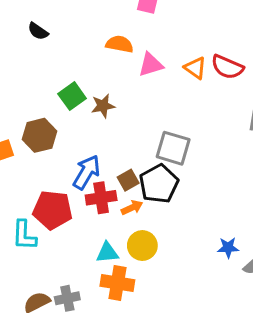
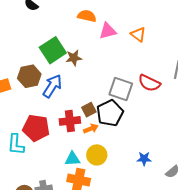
red semicircle: (227, 67) -> (149, 83), moved
green square: (72, 96) -> (53, 50), size x1.4
blue arrow: (87, 172) -> (52, 86), moved
blue star: (228, 248) -> (144, 159), moved

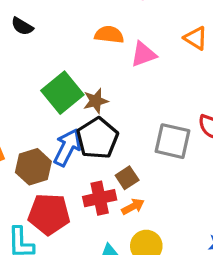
orange triangle: (138, 34) -> (196, 38), moved
brown hexagon: (29, 76) -> (33, 167), moved
black pentagon: (110, 113) -> (97, 138), moved

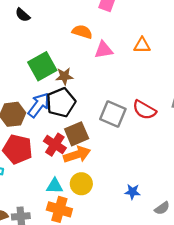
orange triangle: (196, 38) -> (142, 45), turned -42
brown square: (127, 178) -> (77, 134), size x1.5
red cross: (100, 198) -> (55, 145), turned 35
orange arrow: (133, 207) -> (77, 155), size x1.6

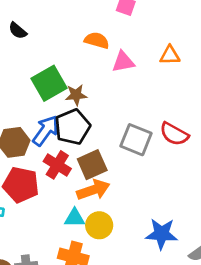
black semicircle: (23, 15) -> (18, 31), moved
red cross: (55, 145) -> (57, 165), moved
cyan triangle: (55, 186) -> (75, 218), moved
blue star: (132, 192) -> (162, 234), size x1.6

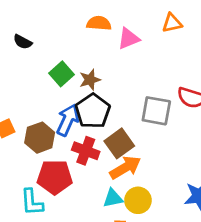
black semicircle: (18, 31) -> (23, 42), moved
green square: (49, 83) -> (61, 74), size x0.7

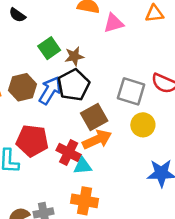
brown hexagon: (40, 138) -> (22, 87), moved
red cross: (86, 151) -> (69, 152), moved
yellow circle: (138, 200) -> (143, 125), moved

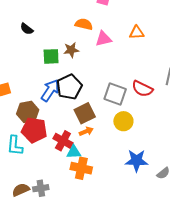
green square: (49, 48) -> (51, 56), turned 30
brown star: (74, 56) -> (71, 50), moved
brown hexagon: (22, 87) -> (28, 112), moved
orange arrow: (97, 139) -> (86, 131), size x0.6
orange cross: (85, 201) -> (81, 168), moved

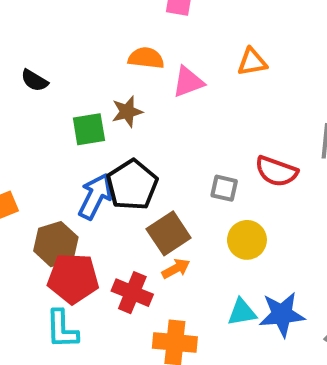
gray square: (115, 94) -> (224, 188), size x0.6
cyan L-shape: (15, 146) -> (62, 329), moved
cyan triangle: (74, 152) -> (242, 312), moved

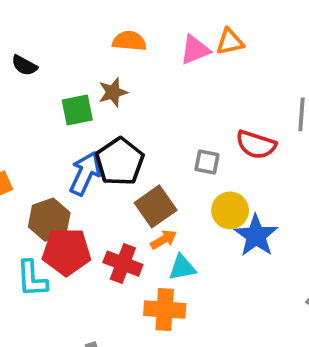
pink triangle: (188, 82) -> (195, 50), moved
cyan triangle: (242, 312) -> (182, 268), moved
blue star: (282, 314) -> (256, 236), moved, turned -30
cyan L-shape: (62, 329) -> (32, 279), moved

